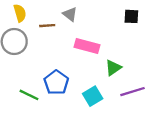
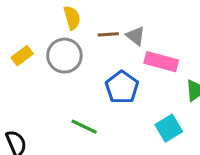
gray triangle: (70, 14) -> (136, 36), moved
blue pentagon: (56, 82) -> (122, 87), moved

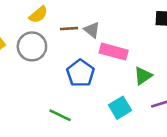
yellow semicircle: (72, 18) -> (38, 15), turned 66
green line: (84, 127) -> (60, 115), moved

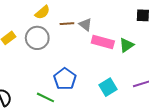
blue pentagon: (80, 73) -> (65, 79), moved
green triangle: (143, 76) -> (126, 45), moved
green line: (60, 115) -> (45, 97), moved

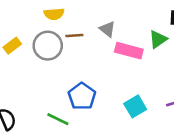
yellow semicircle: (42, 12) -> (54, 14), turned 35
brown line: (67, 24) -> (74, 35), moved
green triangle: (126, 45) -> (158, 39), moved

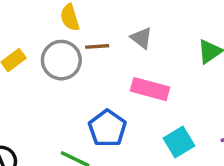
yellow semicircle: (54, 14) -> (70, 17), turned 78
pink rectangle: (129, 51) -> (150, 89), moved

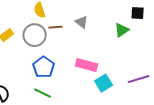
pink rectangle: (150, 89) -> (87, 65), moved
blue pentagon: (107, 128) -> (44, 67), moved

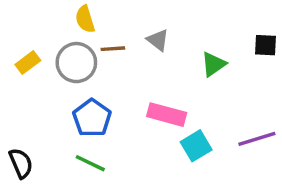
black square: (138, 13) -> (266, 45), moved
green triangle: (122, 30) -> (213, 64), moved

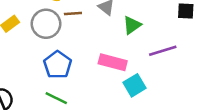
green triangle: (213, 64) -> (132, 25), moved
purple line: (257, 139) -> (163, 51), moved

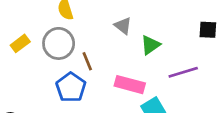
brown line: (73, 14) -> (87, 61), moved, turned 72

